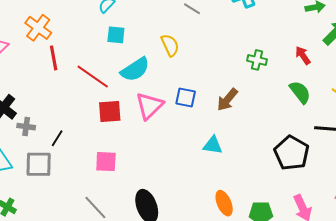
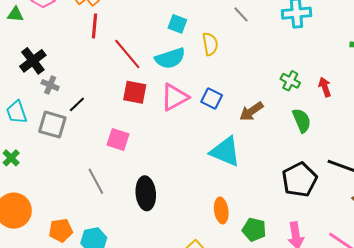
cyan square: (116, 35) -> (177, 24), moved
red arrow: (303, 55) -> (325, 87), moved
green semicircle: (300, 92) -> (302, 120), moved
cyan triangle: (213, 145) -> (225, 152), size x1.6

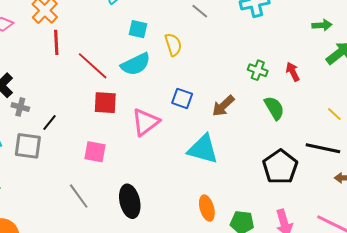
pink triangle: (175, 97) -> (146, 122), moved

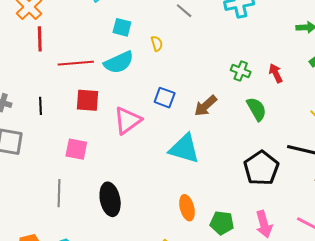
yellow semicircle: (173, 45) -> (157, 44), size x0.7
red line: (93, 66) -> (76, 63), turned -48
black line: (49, 123) -> (41, 106), moved, turned -42
gray line: (79, 196) -> (59, 193), turned 36

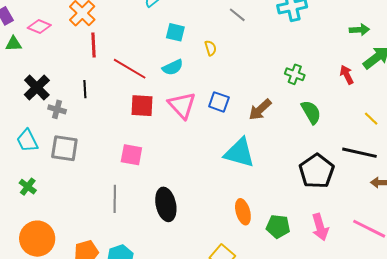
cyan semicircle: (119, 62) -> (173, 67), size x0.7
red line: (76, 63) -> (130, 69), turned 36
red arrow: (276, 73) -> (347, 75), moved
black line: (41, 106) -> (85, 89), moved
pink triangle: (127, 120) -> (182, 105), moved, turned -36

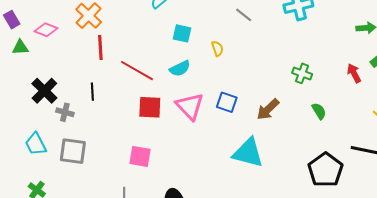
green semicircle: (311, 112) -> (319, 111), size x0.7

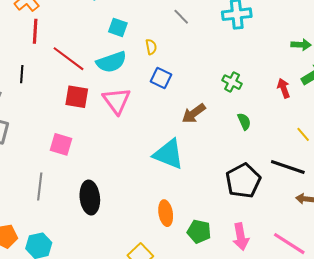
cyan semicircle: (180, 68) -> (111, 62), size x1.4
blue square: (227, 102) -> (161, 78), moved

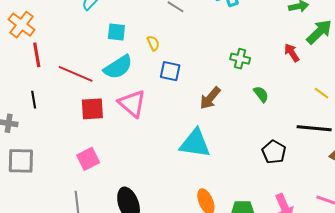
pink square: (61, 144) -> (88, 159), turned -30
black pentagon: (243, 181) -> (274, 152), size x0.7

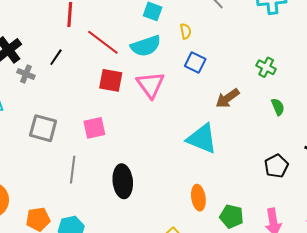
black line: (34, 100) -> (56, 57), turned 30
gray square: (21, 161) -> (43, 128), moved

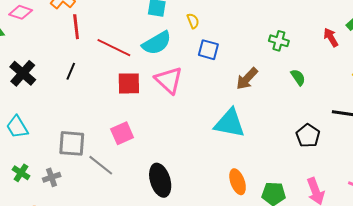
gray cross: (26, 74) -> (52, 177), moved, turned -30
gray line: (73, 170) -> (101, 165), moved, turned -48

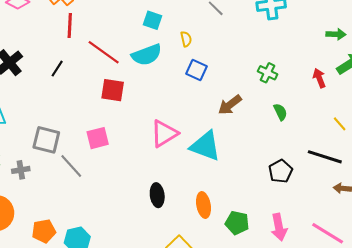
pink triangle: (169, 80) -> (164, 134), moved, turned 36
black ellipse: (160, 180) -> (157, 195), moved, size x0.7

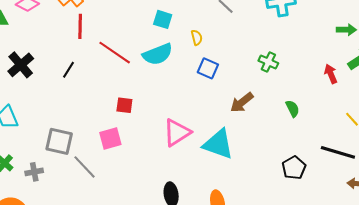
green cross: (268, 73) -> (268, 62), moved
red square: (113, 90) -> (124, 105), moved, size x0.7

